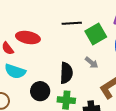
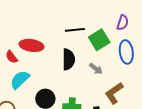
cyan semicircle: (15, 71) -> (20, 80), turned 120
black semicircle: (66, 73) -> (69, 59), moved

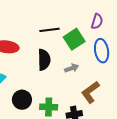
gray arrow: (96, 69) -> (72, 68), turned -56

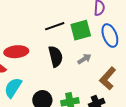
green square: (74, 39) -> (81, 30), turned 30

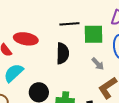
gray arrow: (84, 59) -> (98, 64), moved, turned 64

